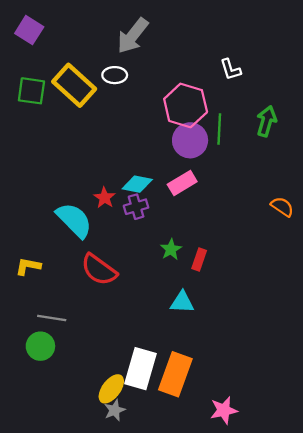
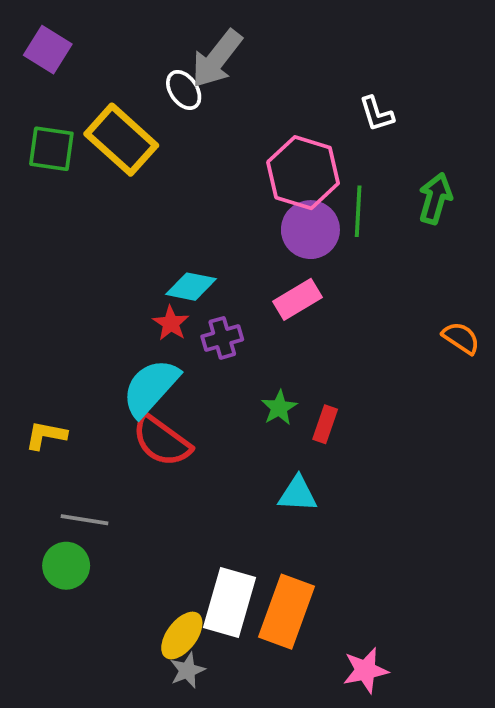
white ellipse: (115, 75) -> (184, 90), moved, turned 55
cyan diamond: (137, 184) -> (191, 287), moved
cyan semicircle: (74, 220) -> (151, 388), moved, turned -93

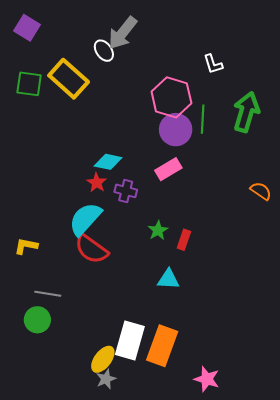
green arrow: (435, 198) -> (246, 112), size x1.4
purple cross: (222, 338) -> (126, 191), turned 30
pink star: (366, 670) -> (207, 379), turned 30

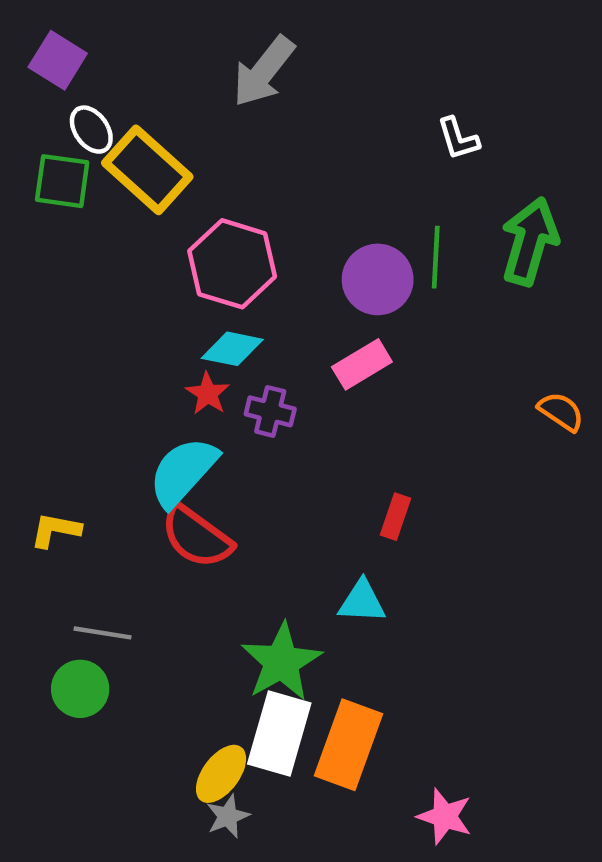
white ellipse: (104, 51) -> (91, 130), moved
pink hexagon: (171, 97) -> (232, 264), moved
green star: (158, 230) -> (281, 662), moved, size x1.8

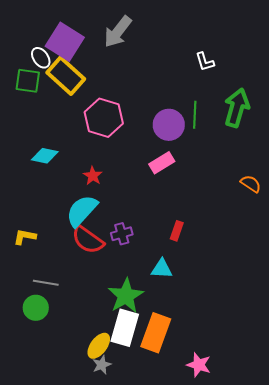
purple square: (58, 60) -> (65, 42), moved, size x1.5
cyan diamond: (232, 349) -> (45, 156), moved
purple cross: (270, 411) -> (122, 234), moved, turned -30

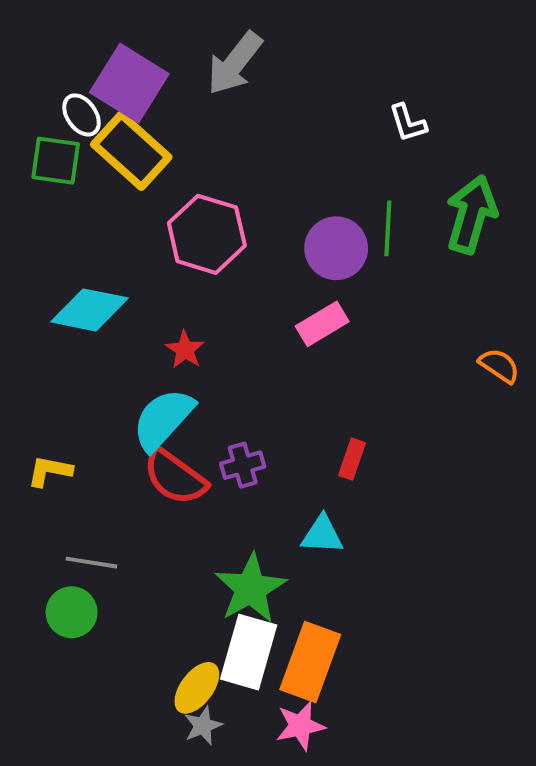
cyan diamond: (45, 156) -> (89, 310), size x1.4
pink star: (199, 365) -> (300, 726), moved, turned -30

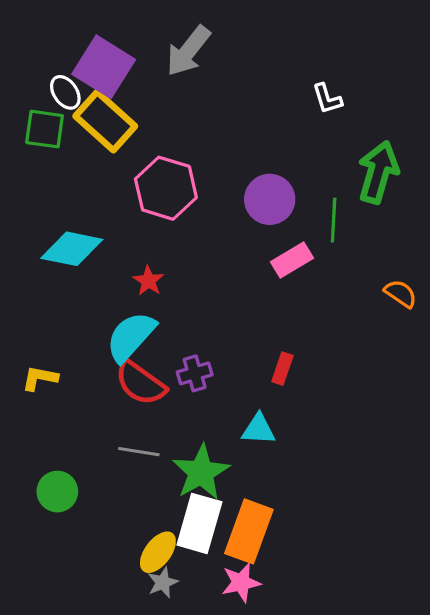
green line: (388, 228) -> (334, 220), moved
pink rectangle: (322, 324) -> (292, 260), moved
gray line: (91, 563) -> (139, 452), moved

